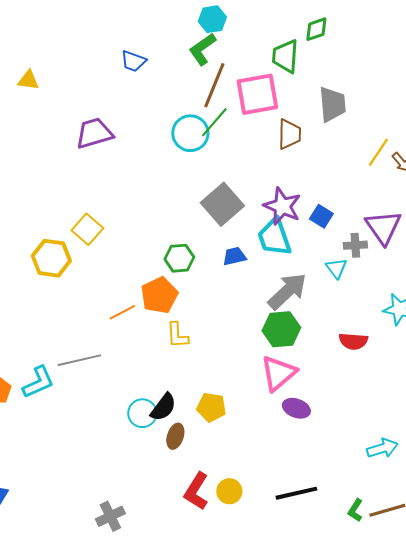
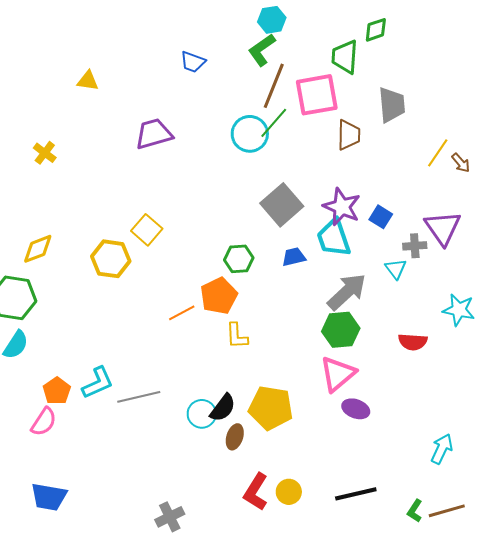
gray line: (79, 360) -> (139, 397), moved
yellow pentagon: (211, 407) -> (271, 408), size x1.5
cyan arrow: (382, 448) -> (442, 449), turned -48

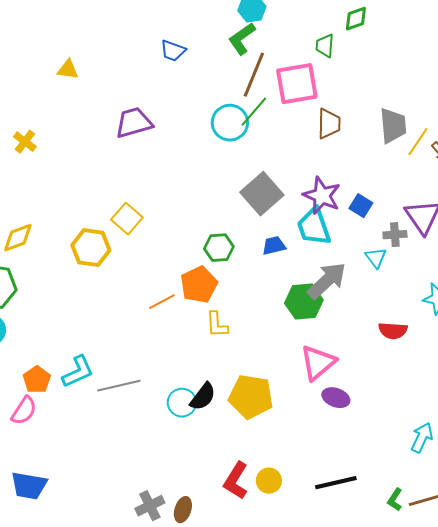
green trapezoid: (345, 57) -> (325, 46), size x0.7
gray trapezoid: (392, 105) -> (393, 126), moved
green hexagon: (341, 330) -> (304, 302), moved
brown ellipse: (235, 437) -> (183, 510), moved

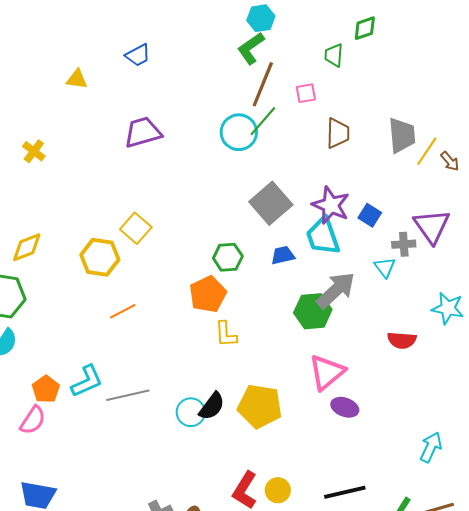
blue trapezoid: (173, 51) -> (138, 55), moved, turned -48
pink square: (297, 84) -> (306, 93), size x0.5
orange line: (162, 302) -> (123, 311), moved

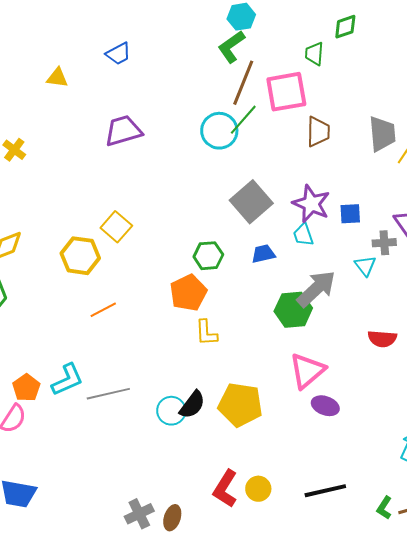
pink square: (306, 93) -> (286, 92), size x2.0
blue square: (370, 215) -> (350, 214), turned -35
cyan trapezoid: (323, 236) -> (303, 235), size x0.6

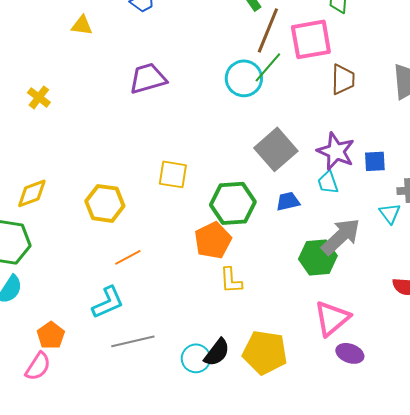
yellow square: (116, 227) -> (173, 174), moved, turned -32
green hexagon: (208, 256) -> (233, 203), size x1.5
cyan L-shape: (67, 380) -> (108, 302), moved

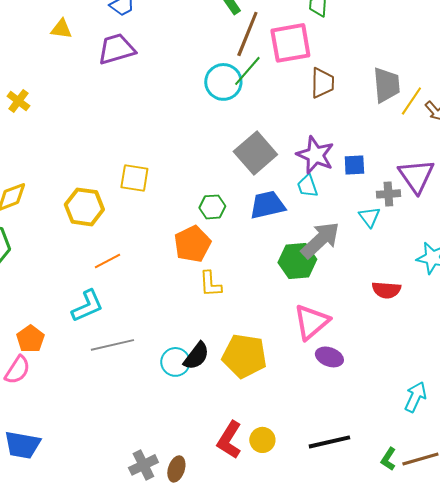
purple trapezoid: (148, 78) -> (116, 49), moved
yellow square: (173, 174) -> (134, 178), moved
blue trapezoid: (288, 201) -> (267, 205), size x1.5
green hexagon: (233, 203) -> (212, 207), size x0.6

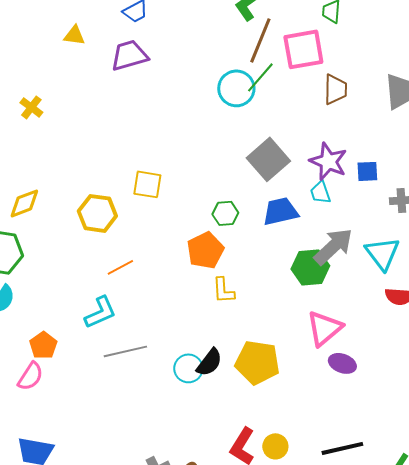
cyan triangle: (369, 217) -> (382, 253), moved, size x1.6

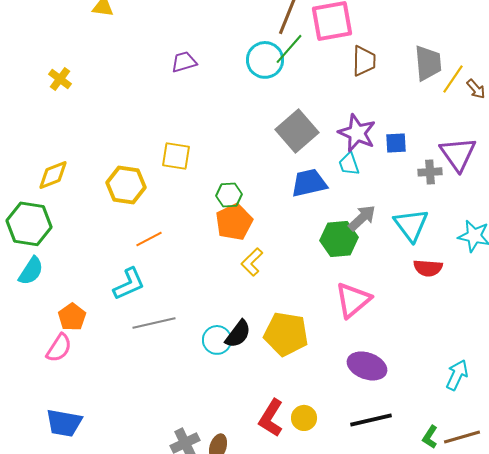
purple trapezoid: (129, 55) -> (184, 62), moved, size x0.7
green hexagon: (225, 213) -> (229, 195), moved
gray arrow: (333, 246) -> (362, 218), size x0.7
yellow L-shape: (223, 290) -> (252, 262), turned 48
purple ellipse: (342, 363) -> (367, 366), moved, size x1.4

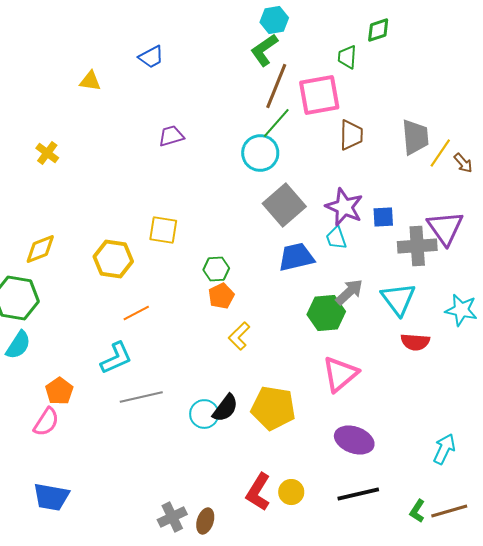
cyan circle: (265, 60) -> (260, 153), moved
gray cross: (430, 172) -> (417, 246), size x1.6
orange pentagon: (234, 222) -> (221, 296), size x0.7

